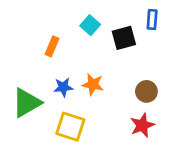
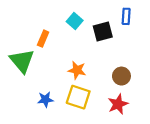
blue star: (63, 87) -> (45, 99), moved
green triangle: (27, 103) -> (22, 61), moved, turned -40
yellow square: (70, 127) -> (78, 97), moved

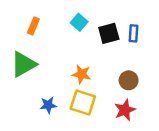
blue rectangle: (126, 16) -> (134, 33), moved
orange rectangle: (43, 39) -> (33, 26), moved
green triangle: (22, 61) -> (23, 64), turned 40

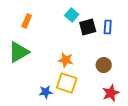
cyan square: (79, 22) -> (72, 15), moved
blue star: (48, 105) -> (46, 92), moved
red star: (125, 110) -> (111, 93), moved

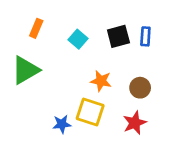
cyan square: (72, 15) -> (78, 39), moved
orange star: (66, 60) -> (101, 81), moved
red star: (111, 93) -> (135, 123), moved

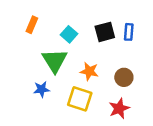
green triangle: (25, 70) -> (55, 61), moved, turned -32
blue star: (62, 124) -> (41, 89), moved

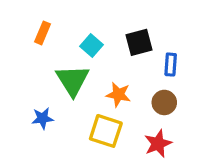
blue rectangle: (129, 32) -> (171, 65), moved
blue star: (41, 89) -> (43, 118), moved

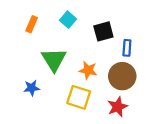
cyan square: (92, 46) -> (68, 20), moved
brown circle: (164, 102) -> (122, 76), size x1.5

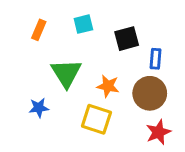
cyan square: (68, 20) -> (83, 24), turned 35
red star: (118, 107) -> (158, 132), moved

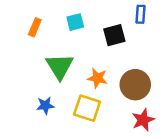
blue rectangle: (155, 59) -> (140, 14), moved
blue star: (39, 108) -> (45, 106), moved

